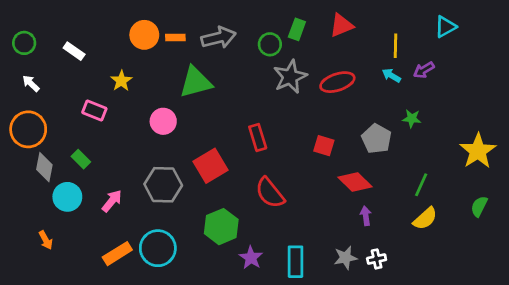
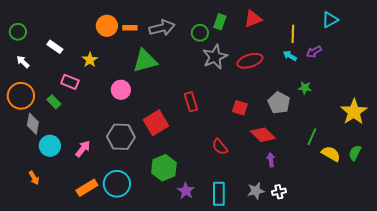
white rectangle: (74, 51) -> (55, 47), moved
green rectangle: (81, 159) -> (54, 102), moved
red semicircle: (270, 193) -> (220, 147), moved, size x0.7
yellow semicircle: (425, 218) -> (331, 154), moved, turned -108

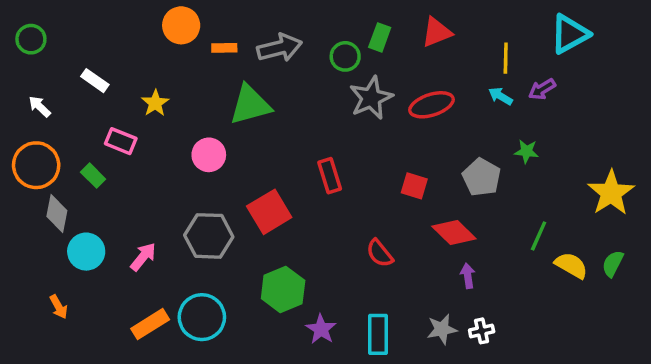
cyan triangle: (330, 20) -> (570, 34), size x1.4
orange circle: (107, 26) -> (181, 25), moved
green circle: (18, 32) -> (31, 39), moved

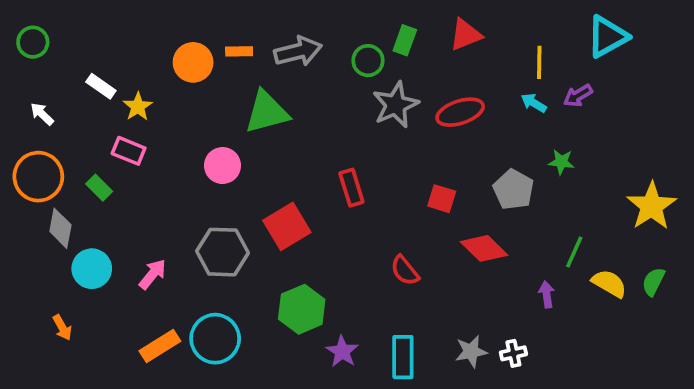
orange circle: (181, 25) -> (193, 62), moved
yellow star: (155, 103) -> (138, 107), moved
purple arrow: (468, 276) -> (547, 294), moved

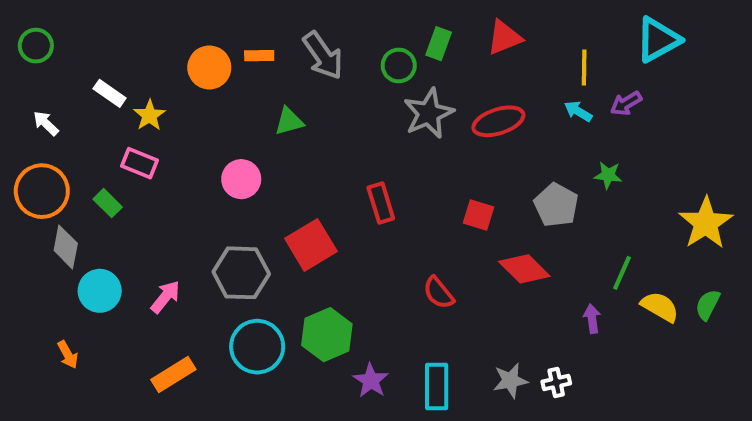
gray arrow: (298, 51) -> (323, 56), turned 69
green triangle: (267, 112) -> (289, 121), size x0.6
cyan circle: (215, 339) -> (257, 347), moved

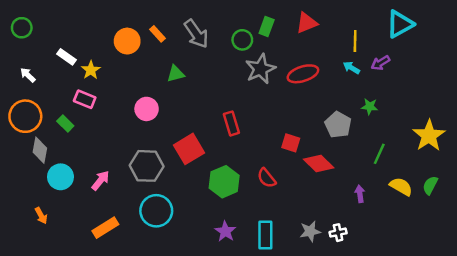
orange rectangle: (259, 56) -> (157, 34), turned 49
red square: (478, 215) -> (291, 143), moved
green line: (622, 273) -> (379, 154), moved
green hexagon: (327, 335) -> (224, 182), moved

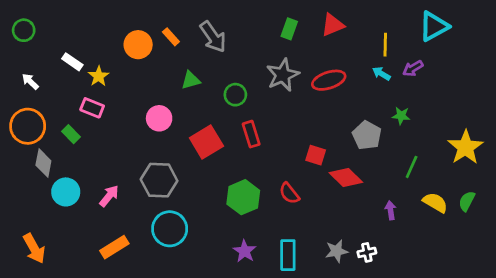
green circle: (242, 40) -> (235, 95), moved
red square: (189, 149) -> (206, 142), moved
orange arrow: (41, 216) -> (34, 248), moved, size x1.6

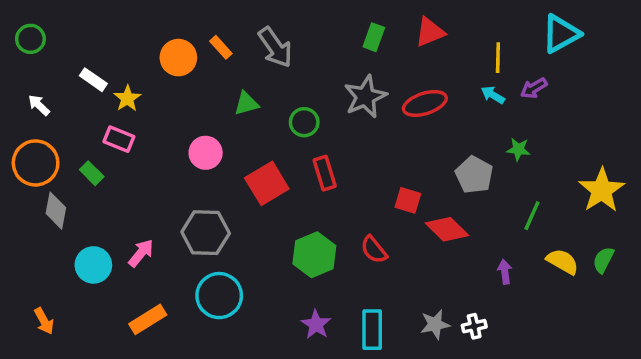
cyan circle: (66, 192) -> (93, 265), moved
orange arrow: (34, 248) -> (44, 321), size x0.7

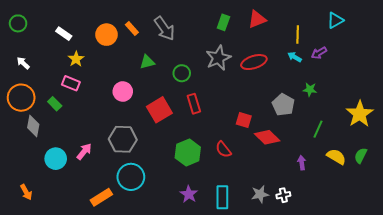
cyan triangle: (561, 34) -> (335, 20), size x0.7
white rectangle: (93, 80) -> (64, 34), moved
orange rectangle: (148, 319) -> (101, 197), moved

